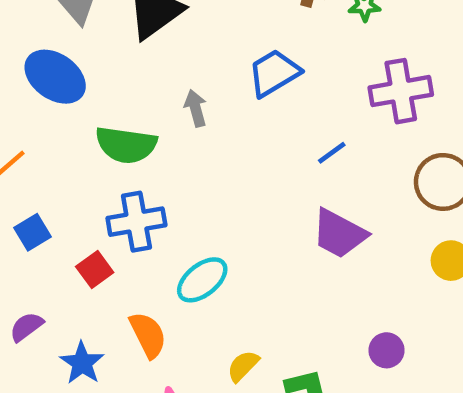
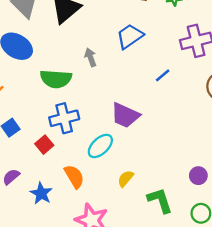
purple trapezoid: (339, 234) -> (125, 115), moved
yellow semicircle: (243, 366) -> (126, 179), moved

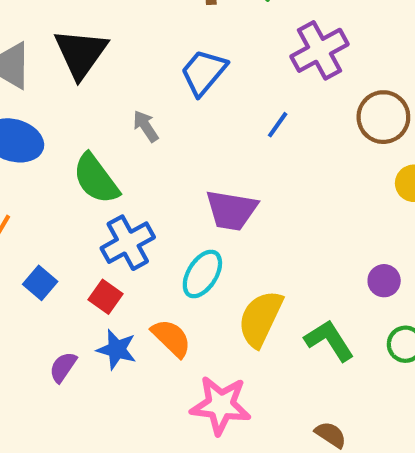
green semicircle: (56, 79) -> (96, 179), turned 64
yellow semicircle: (126, 179) -> (260, 319), size x1.8
blue star: (41, 193) -> (117, 350), moved

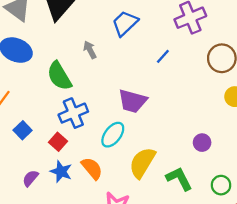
purple circle: (384, 281) -> (202, 143), moved

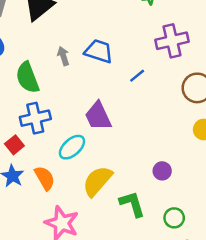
blue trapezoid: (125, 23) -> (99, 51), moved, turned 52
purple trapezoid: (132, 101) -> (98, 116), turned 40

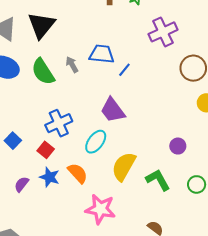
blue line: (137, 76) -> (124, 70), moved
green semicircle: (27, 78) -> (43, 72), moved

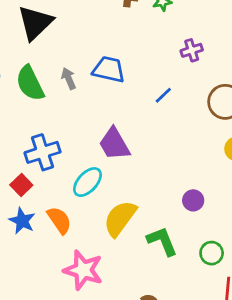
purple cross: (163, 32) -> (192, 50), size x0.6
blue line: (124, 70) -> (163, 95), moved

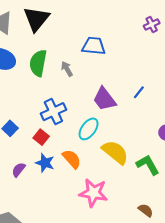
gray arrow: (69, 78) -> (67, 69), moved
green semicircle: (30, 83) -> (38, 63), turned 44
blue line: (163, 95) -> (139, 92), moved
yellow semicircle: (120, 218) -> (115, 152), turned 100

